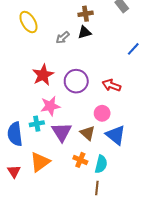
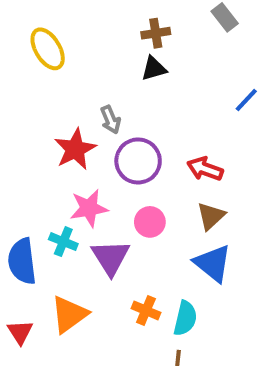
gray arrow: (63, 38) -> (111, 120), moved, turned -72
pink circle: (102, 113) -> (150, 222), moved
cyan cross: (37, 124) -> (63, 242), turned 32
brown triangle: (88, 133) -> (211, 216), moved, turned 35

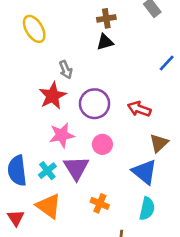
gray arrow: (111, 120) -> (66, 70), moved
brown triangle: (211, 216) -> (159, 143), moved
cyan cross: (63, 242) -> (47, 171), moved, turned 30
orange triangle: (69, 314) -> (49, 206), turned -48
cyan semicircle: (185, 318) -> (147, 209), moved

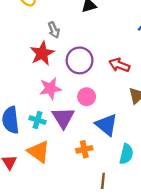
cyan cross: (47, 171) -> (37, 120), turned -35
blue triangle: (144, 172) -> (106, 125), moved
orange cross: (100, 203) -> (84, 149), turned -35

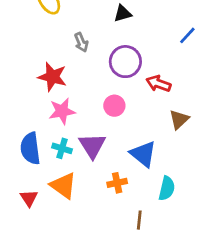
red star: (42, 53) -> (52, 77), moved, turned -30
purple circle: (80, 60) -> (125, 62), moved
pink star: (50, 88) -> (62, 111), moved
pink circle: (87, 97) -> (114, 106), moved

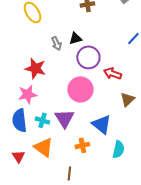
black triangle: (123, 13) -> (75, 38), moved
pink circle: (114, 106) -> (80, 89), size x1.6
pink star: (62, 111) -> (27, 94), moved
brown line: (139, 220) -> (69, 173), moved

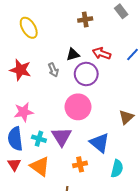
gray arrow: (56, 43) -> (53, 70), moved
red star: (35, 68) -> (20, 70), moved
red arrow: (112, 73) -> (102, 53), moved
red triangle: (18, 156) -> (14, 164), moved

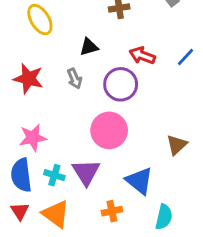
black triangle: (73, 54) -> (89, 47), moved

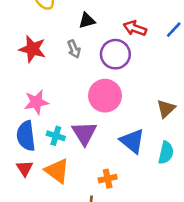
orange cross: (112, 211) -> (108, 179), moved
cyan semicircle: (164, 217) -> (166, 153), moved

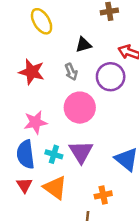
pink circle: (105, 96) -> (80, 108), moved

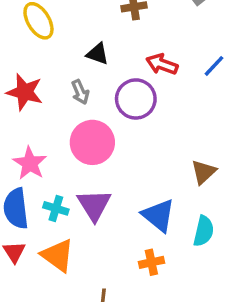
black triangle: (83, 45) -> (98, 54), turned 35
pink star: (35, 122) -> (30, 163), turned -30
orange cross: (103, 195) -> (151, 262), moved

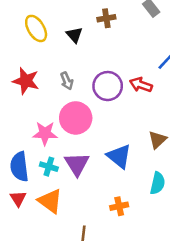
black triangle: (98, 54) -> (74, 35), moved, turned 30
red arrow: (162, 64) -> (141, 85), moved
pink star: (30, 163) -> (45, 133), moved, turned -30
blue triangle: (158, 215) -> (119, 156), moved

